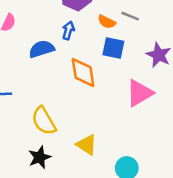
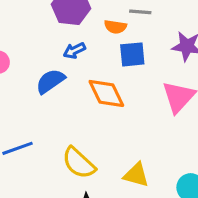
blue arrow: (68, 30) -> (74, 51), turned -114

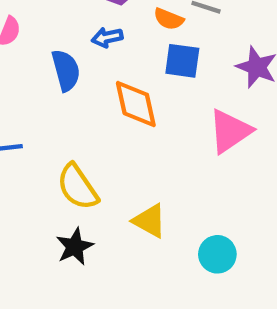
blue semicircle: (50, 81) -> (66, 70), turned 96

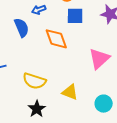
pink triangle: (230, 131) -> (99, 59), moved
yellow semicircle: (77, 187) -> (34, 81), turned -30

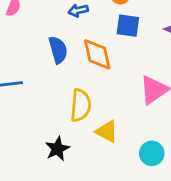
blue semicircle: (22, 28) -> (58, 50), moved
yellow semicircle: (34, 81) -> (81, 105), moved, turned -110

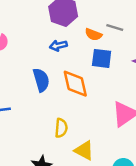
yellow semicircle: (81, 105) -> (61, 128), size x0.7

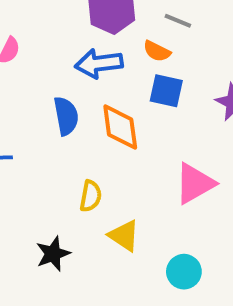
gray line: (115, 27) -> (178, 21), moved
blue arrow: (58, 46) -> (99, 64), size x1.6

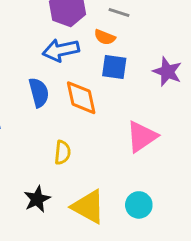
yellow triangle: (124, 236) -> (88, 207), moved, size x1.4

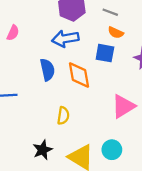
orange semicircle: (105, 37) -> (116, 33), moved
cyan circle: (139, 205) -> (112, 150), moved

